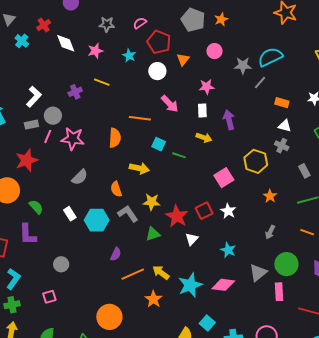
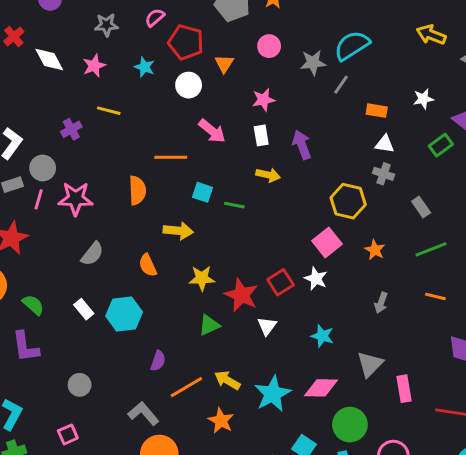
pink square: (224, 178) -> (327, 242), moved
gray L-shape: (128, 214) -> (143, 414), moved
green circle: (286, 264) -> (350, 425), moved

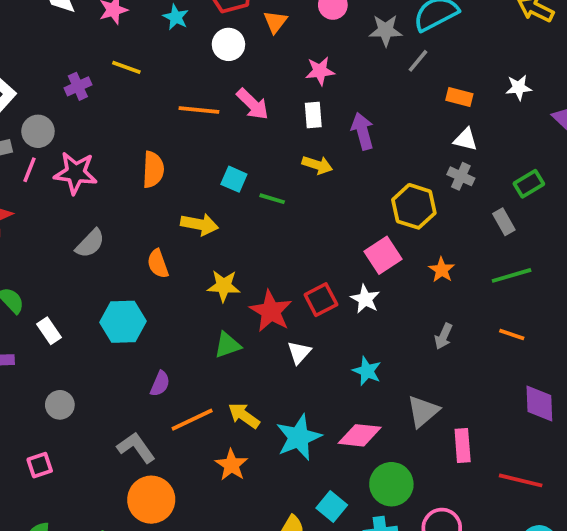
green rectangle: (441, 145) -> (529, 184), moved
orange line: (171, 157) -> (199, 110), moved
white rectangle: (84, 309) -> (49, 331), moved

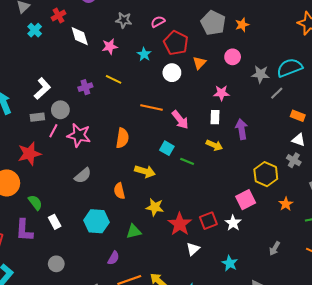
pink arrow: (253, 104) -> (180, 120), moved
orange star: (442, 270) -> (286, 204), moved
green triangle: (227, 345) -> (134, 231), moved

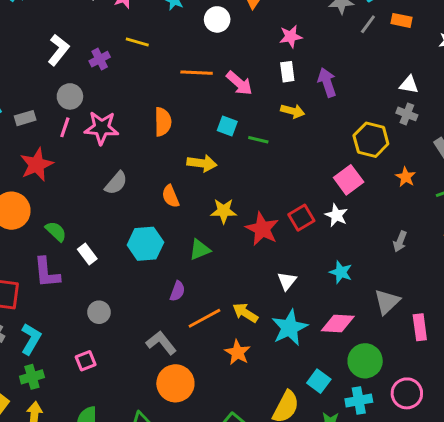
white L-shape: (42, 89) -> (58, 50), moved
orange rectangle: (298, 116) -> (401, 20), moved
gray rectangle: (37, 117) -> (25, 118), moved
white triangle: (193, 249) -> (287, 281), moved

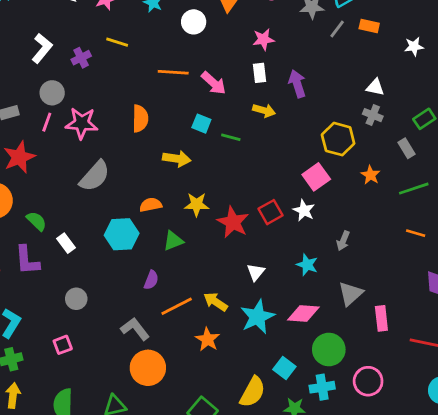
gray semicircle: (116, 183) -> (95, 176), size x1.4
orange semicircle: (171, 196) -> (151, 205), moved, turned 100
gray arrow: (400, 241) -> (343, 241), moved

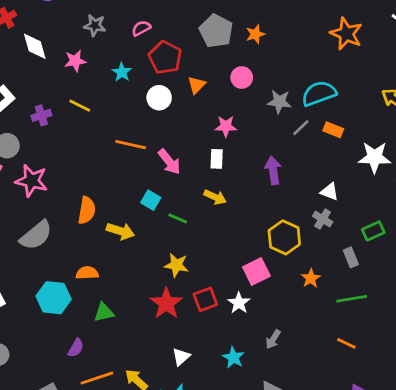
white star: (414, 46) -> (375, 157), size x1.6
purple arrow: (297, 84) -> (273, 170), moved
orange semicircle: (140, 119) -> (87, 210), moved
yellow star: (197, 204) -> (176, 265), moved

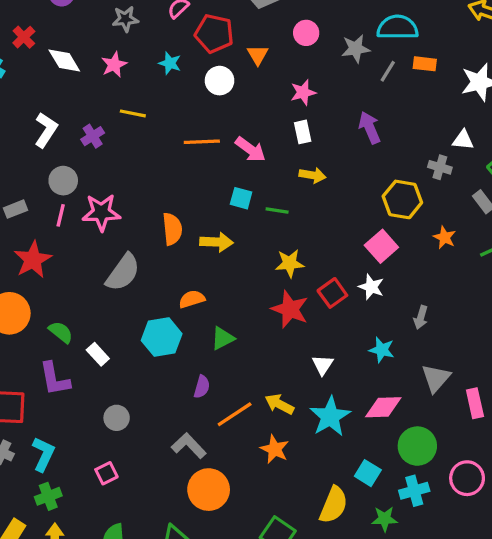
cyan semicircle: (319, 93) -> (398, 27), turned 36
white triangle: (330, 192) -> (463, 140), moved

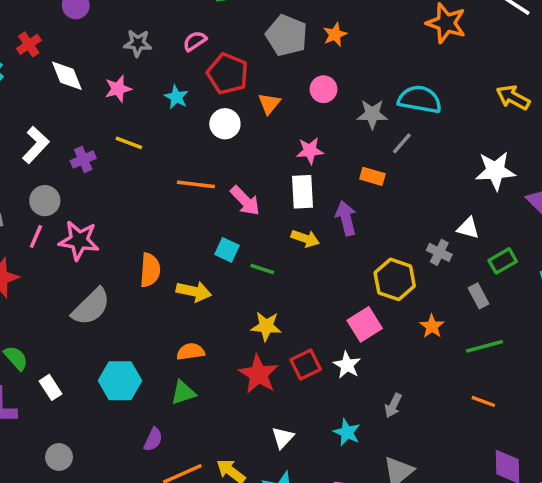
orange rectangle: (425, 64) -> (372, 176), moved
purple arrow: (370, 128) -> (346, 218), moved
white rectangle: (303, 132) -> (303, 192), size x1.4
orange semicircle: (192, 299) -> (191, 352), moved

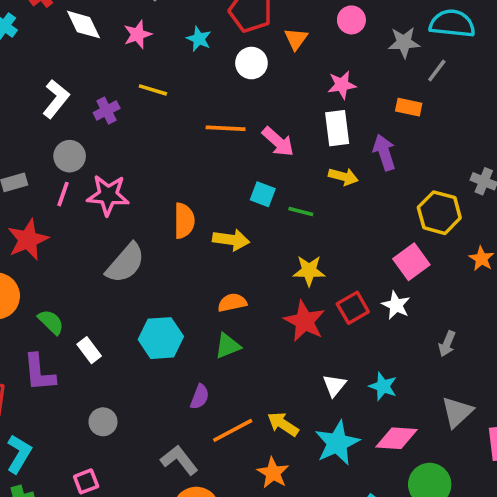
cyan star: (347, 432) -> (383, 386), moved

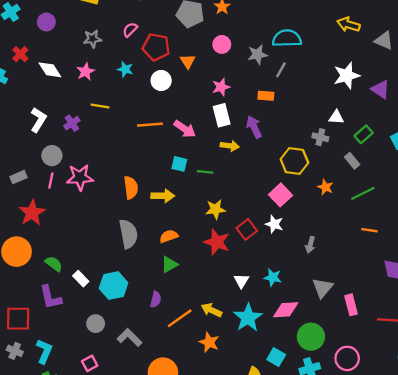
gray semicircle: (125, 263) -> (128, 234), moved, turned -44
cyan hexagon: (161, 338) -> (114, 286), moved
gray L-shape: (179, 460) -> (129, 337), moved

